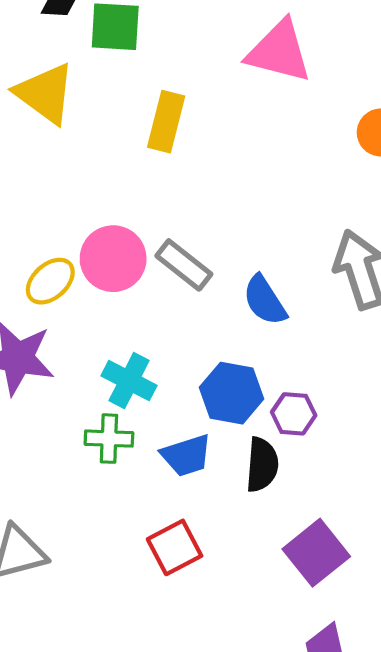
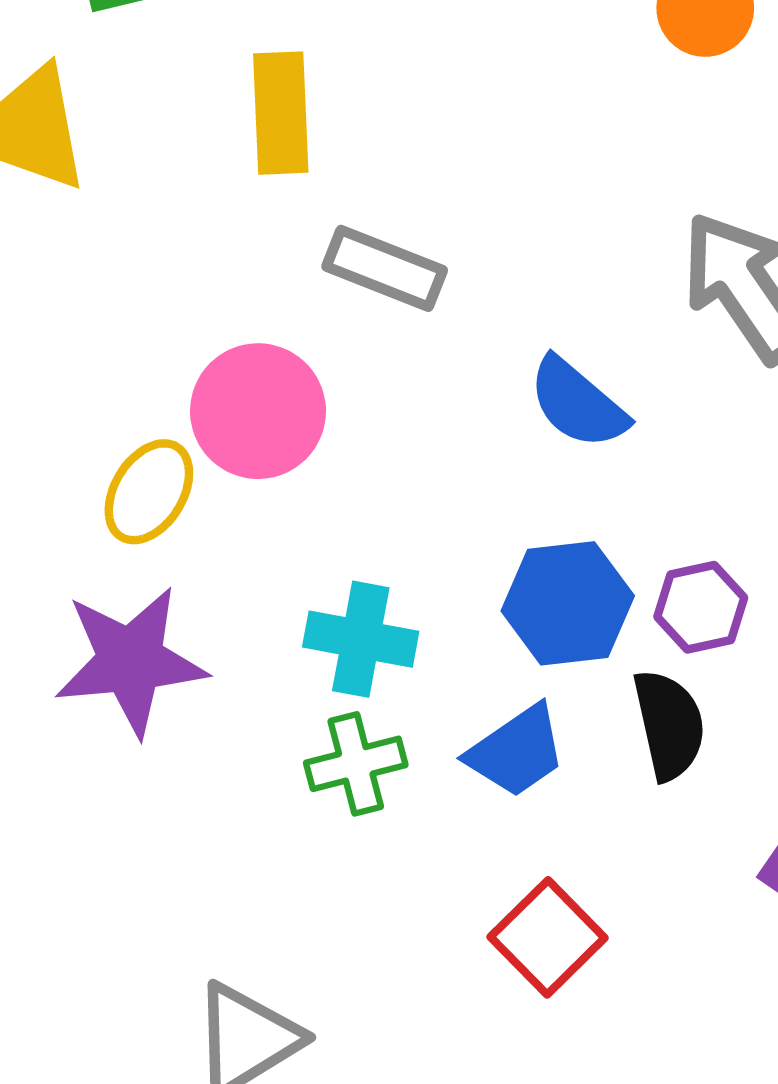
gray rectangle: (184, 265) -> (385, 268), moved

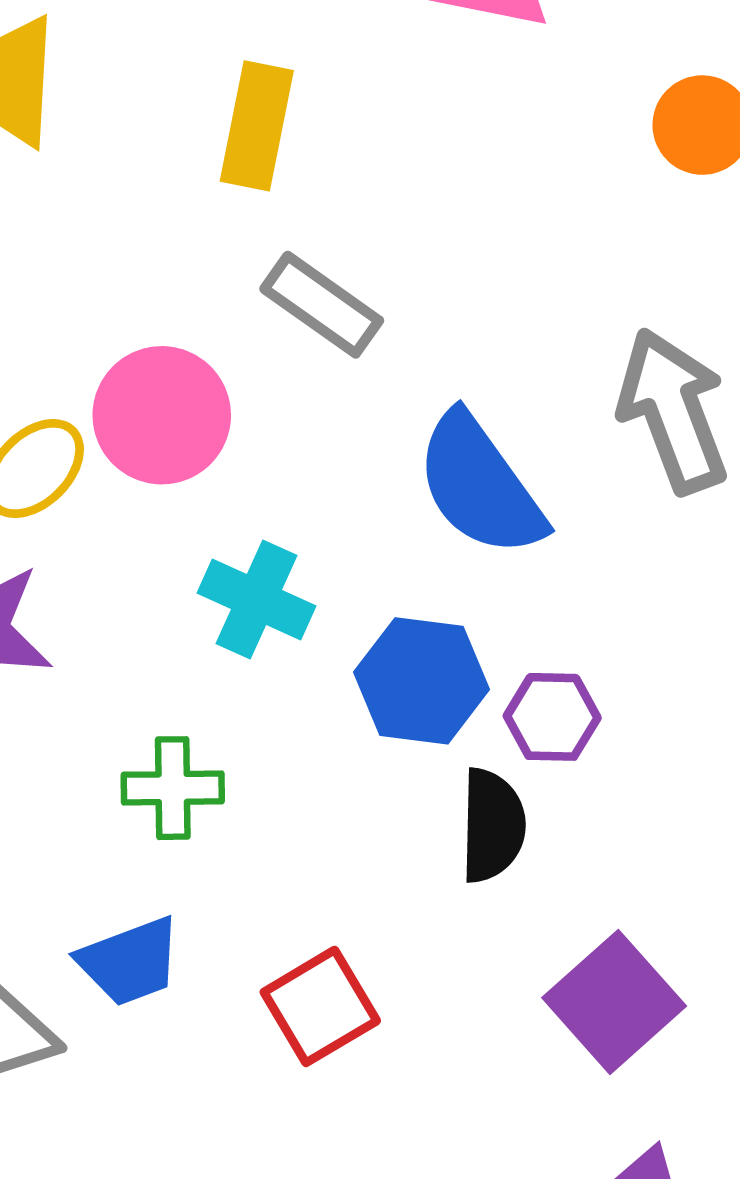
blue semicircle: (578, 403) -> (480, 485), size x1.4
cyan cross: (361, 639) -> (257, 600), moved
blue trapezoid: (517, 751) -> (130, 961), moved

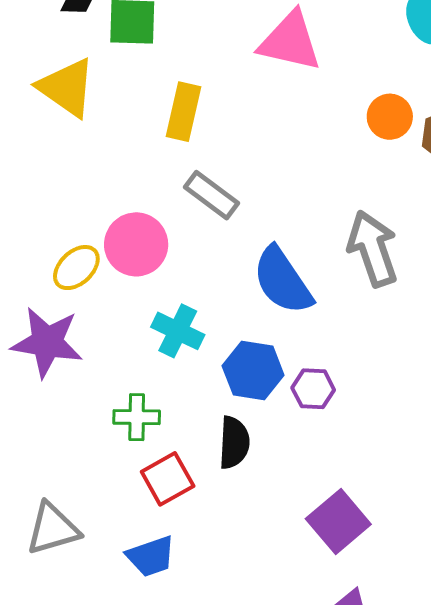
black semicircle: (492, 826) -> (234, 443), moved
blue trapezoid: (130, 961) -> (151, 556), moved
red square: (320, 1006) -> (168, 479), moved

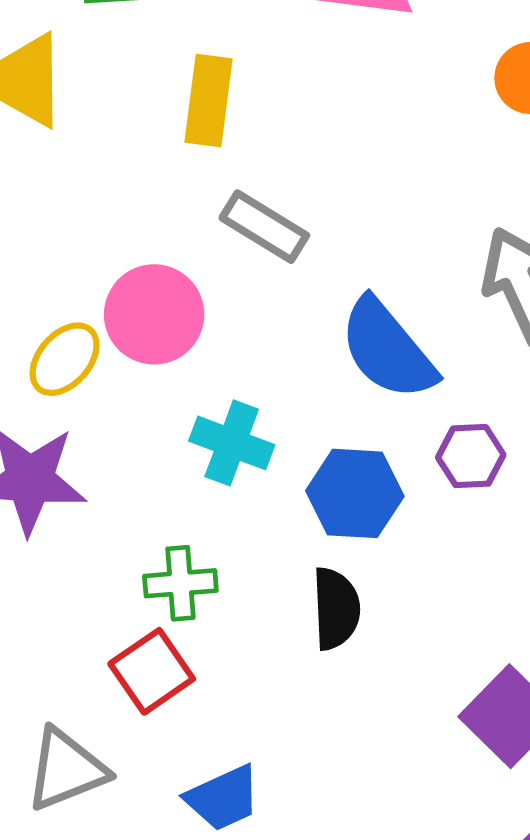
purple hexagon: (313, 389) -> (471, 456), moved
red square: (168, 479) -> (152, 671), moved

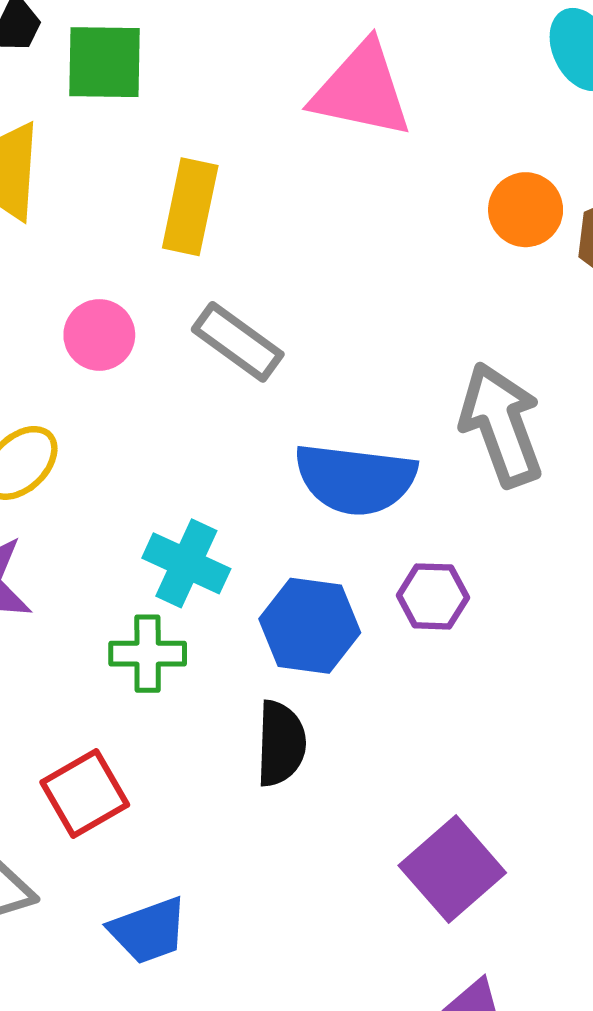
pink circle: (154, 314) -> (99, 335), moved, size x0.7
blue semicircle: (388, 349) -> (355, 479), turned -48
green cross: (180, 583) -> (148, 654), moved

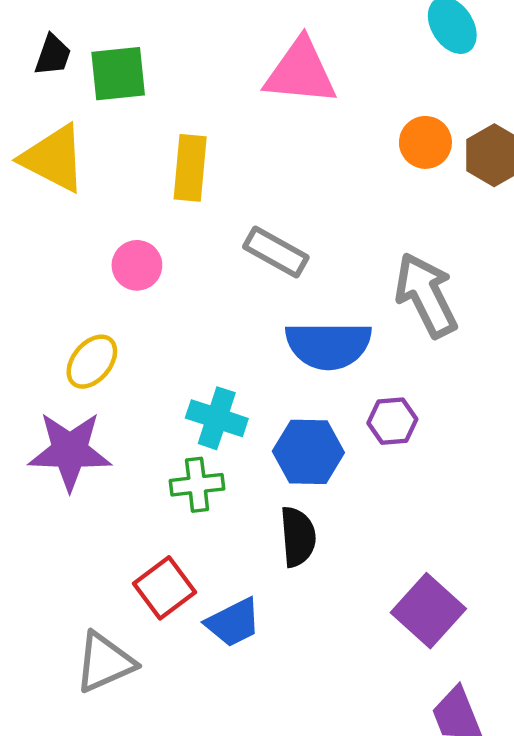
gray rectangle: (238, 342) -> (276, 252), moved
blue trapezoid: (148, 931) -> (233, 623), moved

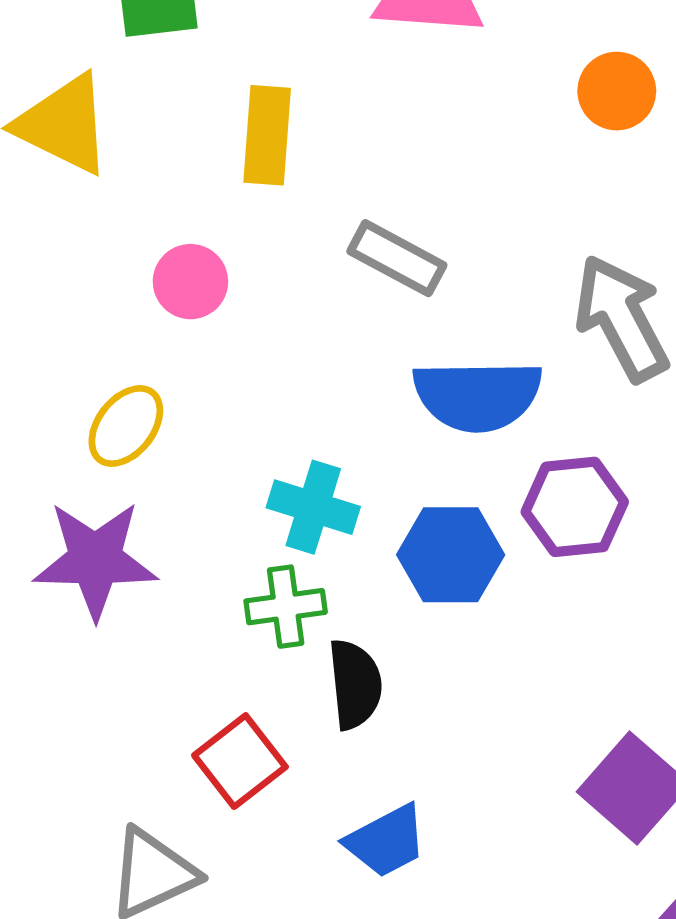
purple hexagon: (392, 421) -> (575, 507), size x1.4
black semicircle: (298, 537) -> (355, 684), moved
blue trapezoid: (233, 623) -> (386, 841), moved

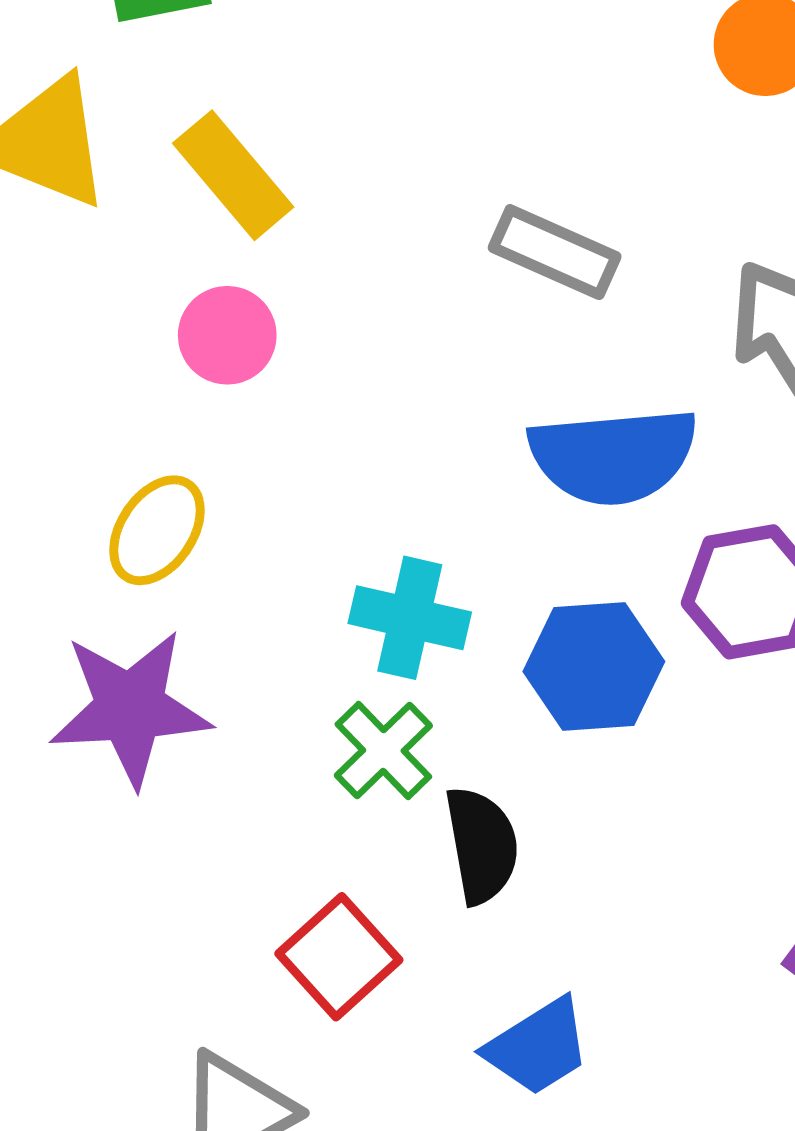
yellow rectangle: (267, 135) -> (233, 175), moved, turned -40
gray rectangle: (397, 258) -> (555, 252), moved
green cross: (286, 607) -> (383, 751), turned -32

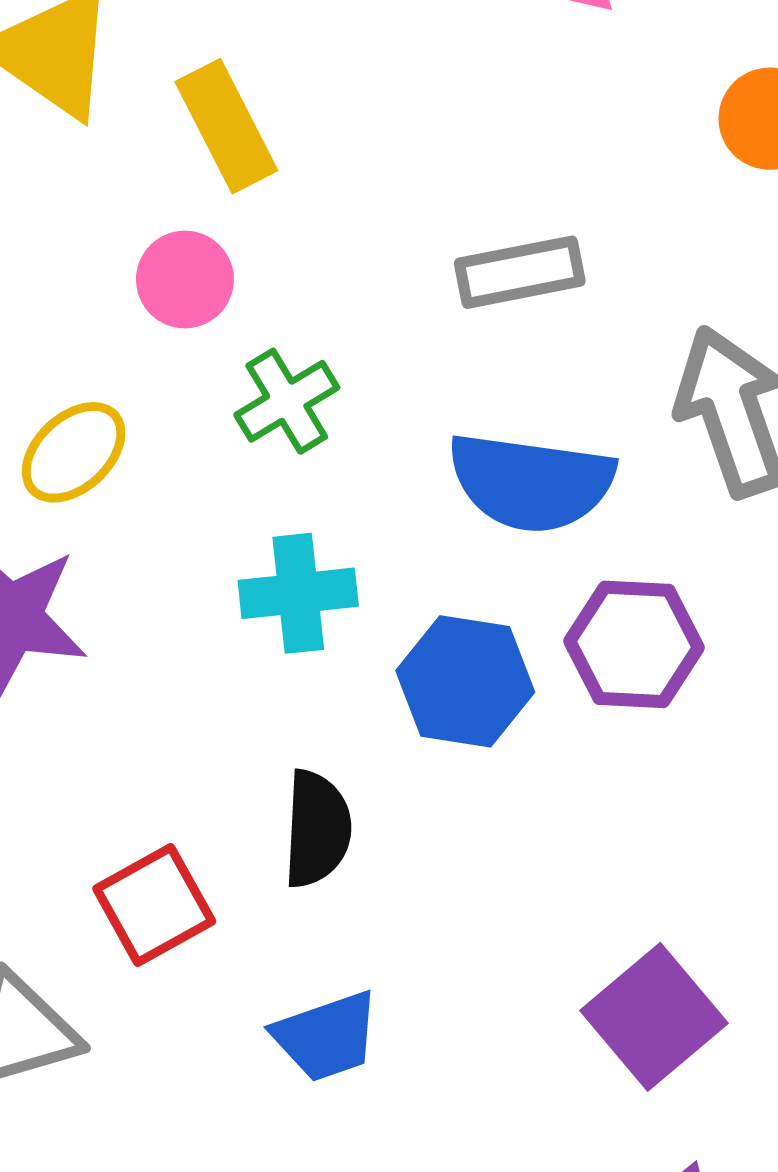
gray rectangle: (555, 252) -> (520, 272), turned -48
cyan cross: (410, 618) -> (298, 593), turned -32
green cross: (383, 751) -> (287, 401), moved

